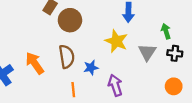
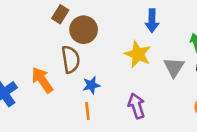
brown semicircle: (67, 57) -> (71, 59), moved
blue star: (91, 68) -> (91, 85), moved

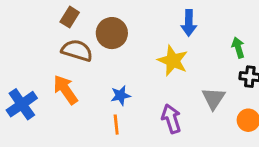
brown rectangle: (60, 14) -> (70, 17), moved
brown semicircle: (71, 59) -> (77, 50), moved, turned -64
gray triangle: (174, 67) -> (213, 98), moved

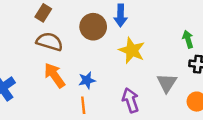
blue arrow: (189, 23) -> (121, 15), moved
brown circle: (112, 33) -> (93, 27), moved
orange arrow: (65, 90) -> (54, 75), moved

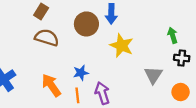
orange arrow: (54, 75) -> (51, 85), moved
purple arrow: (131, 100) -> (102, 93), moved

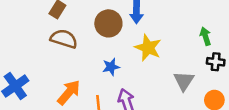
blue star: (81, 73) -> (111, 67), moved
orange arrow: (51, 85) -> (69, 92), turned 75

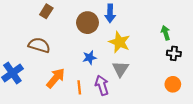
brown semicircle: (64, 39) -> (39, 45), moved
gray triangle: (184, 81) -> (120, 69), moved

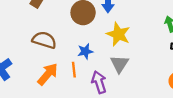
brown semicircle: (39, 45) -> (44, 40), moved
orange line: (79, 87) -> (74, 70), moved

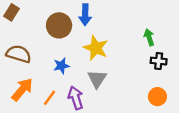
orange line: (74, 70) -> (50, 98), moved, turned 42

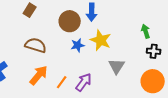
blue star: (61, 66) -> (78, 45), moved
gray triangle: (97, 79) -> (117, 66), moved
orange circle: (157, 97) -> (153, 81), size x1.5
purple arrow: (76, 98) -> (84, 82), turned 54

